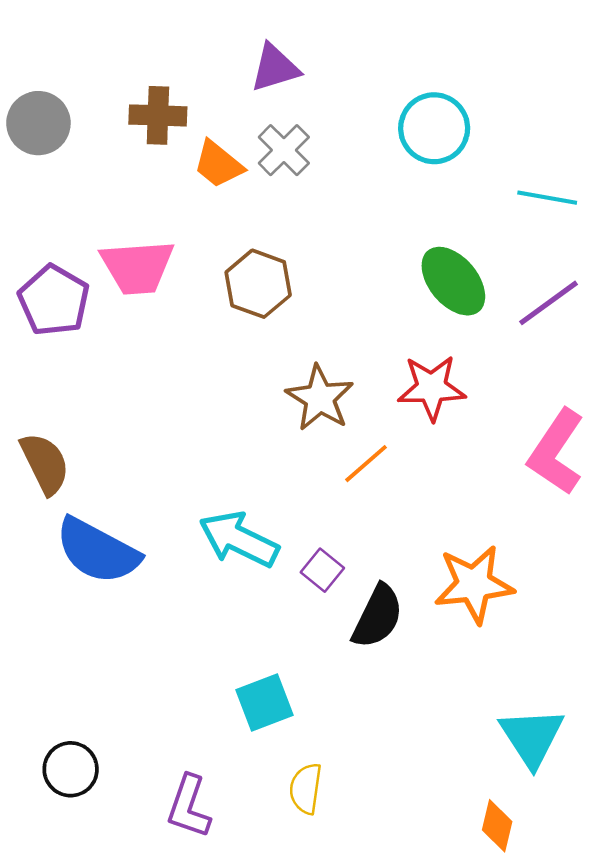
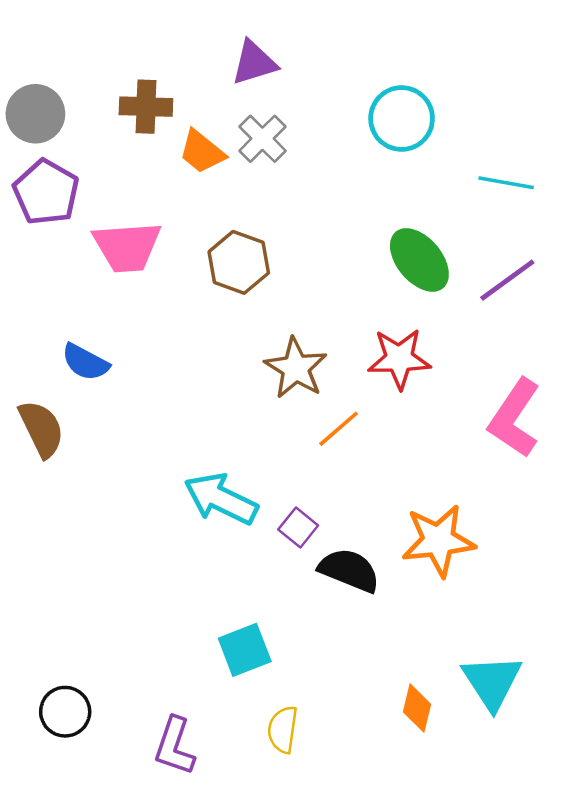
purple pentagon: (54, 300) -> (46, 192), moved
blue semicircle: (98, 551) -> (85, 362), moved, size x0.6
black semicircle: (378, 616) -> (349, 570), turned -94
orange diamond: (497, 826) -> (417, 708), moved

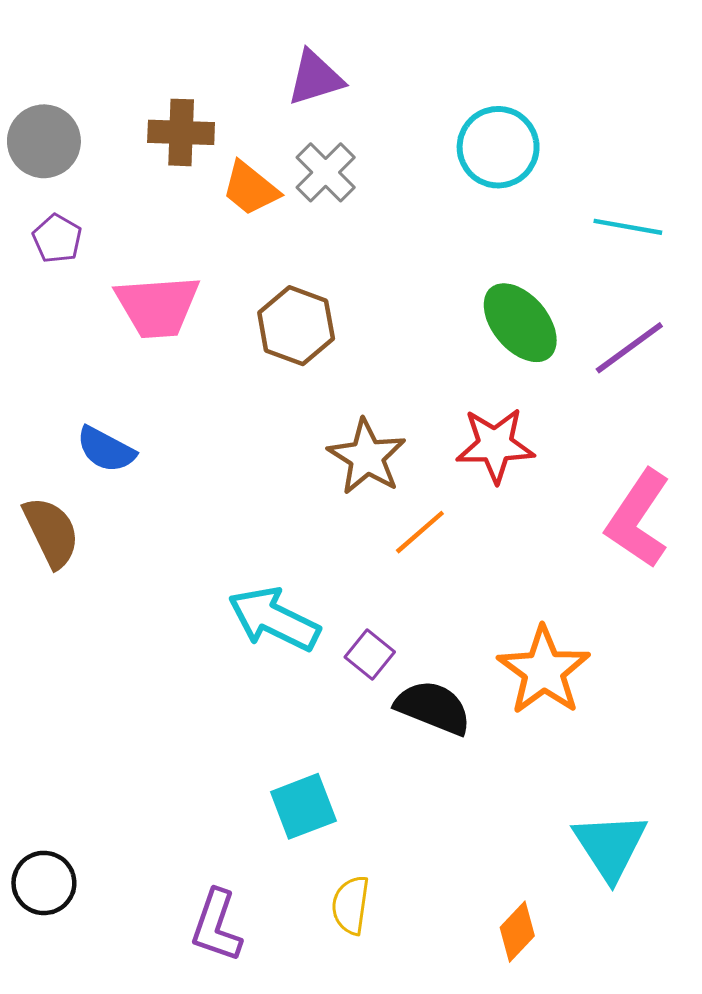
purple pentagon: (46, 192) -> (57, 239), size x0.6
orange star: (438, 540) -> (544, 671), turned -30
orange diamond: (417, 708) -> (517, 932), moved, turned 30
black circle: (65, 712) -> (44, 883), moved

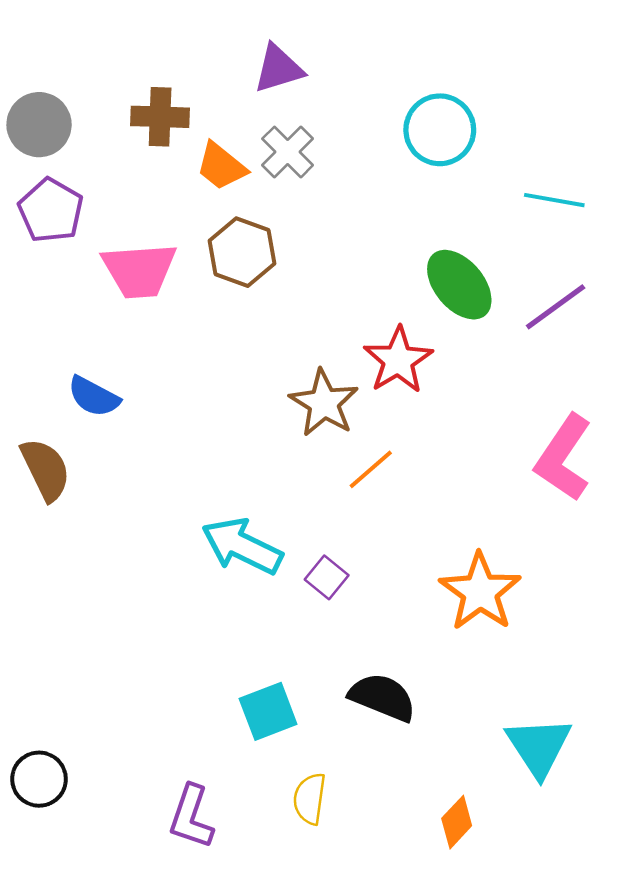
purple pentagon: (57, 239) -> (51, 210), size x1.5
brown hexagon: (296, 326) -> (242, 252), moved
red star: (495, 445) -> (398, 360), moved, turned -30
black semicircle: (433, 708) -> (383, 697), moved

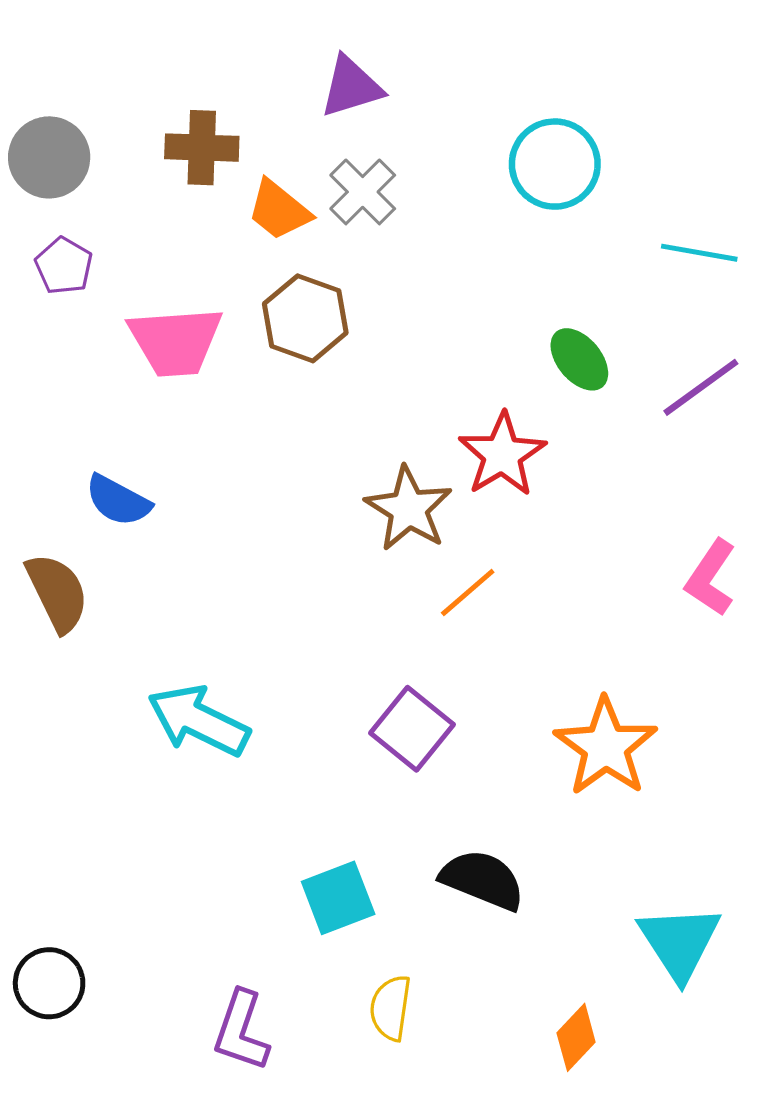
purple pentagon: (51, 210) -> (64, 266), size x0.7
green ellipse: (459, 285) -> (579, 359), size x0.7
pink L-shape: (563, 458) -> (711, 578), size x0.7
cyan arrow: (242, 546) -> (198, 721), moved
purple square: (327, 577) -> (412, 729), size x1.5

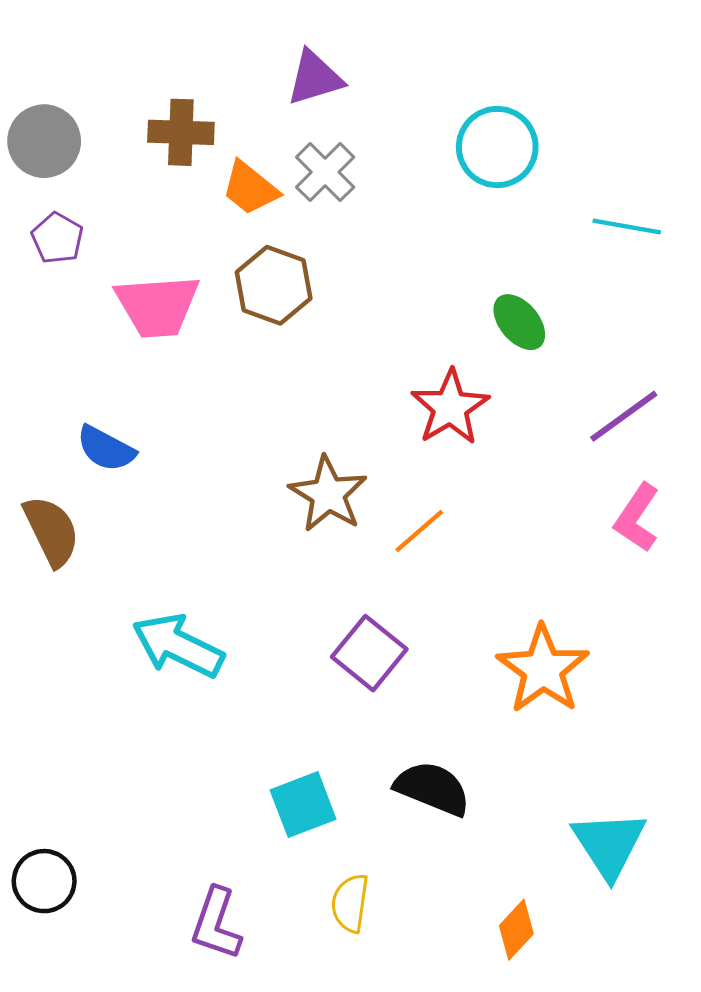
purple line: (701, 387) -> (624, 416), moved
brown star: (409, 509) -> (328, 494), moved

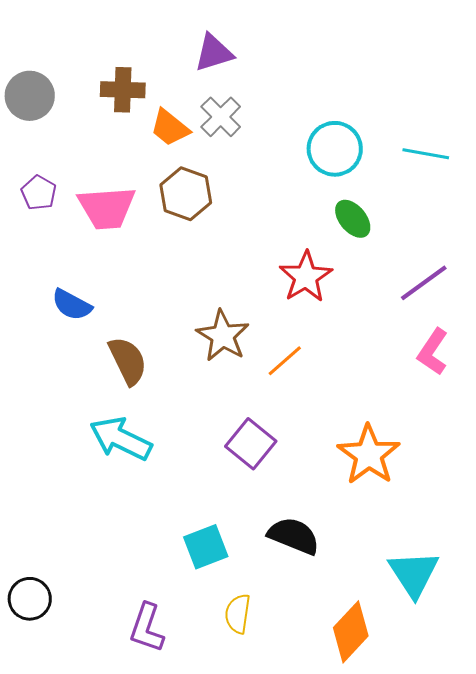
cyan circle: (497, 147) -> (335, 149), moved
purple pentagon: (57, 238) -> (39, 193), moved
brown semicircle: (51, 531) -> (128, 361), moved
orange diamond: (516, 930) -> (351, 632), size x1.5

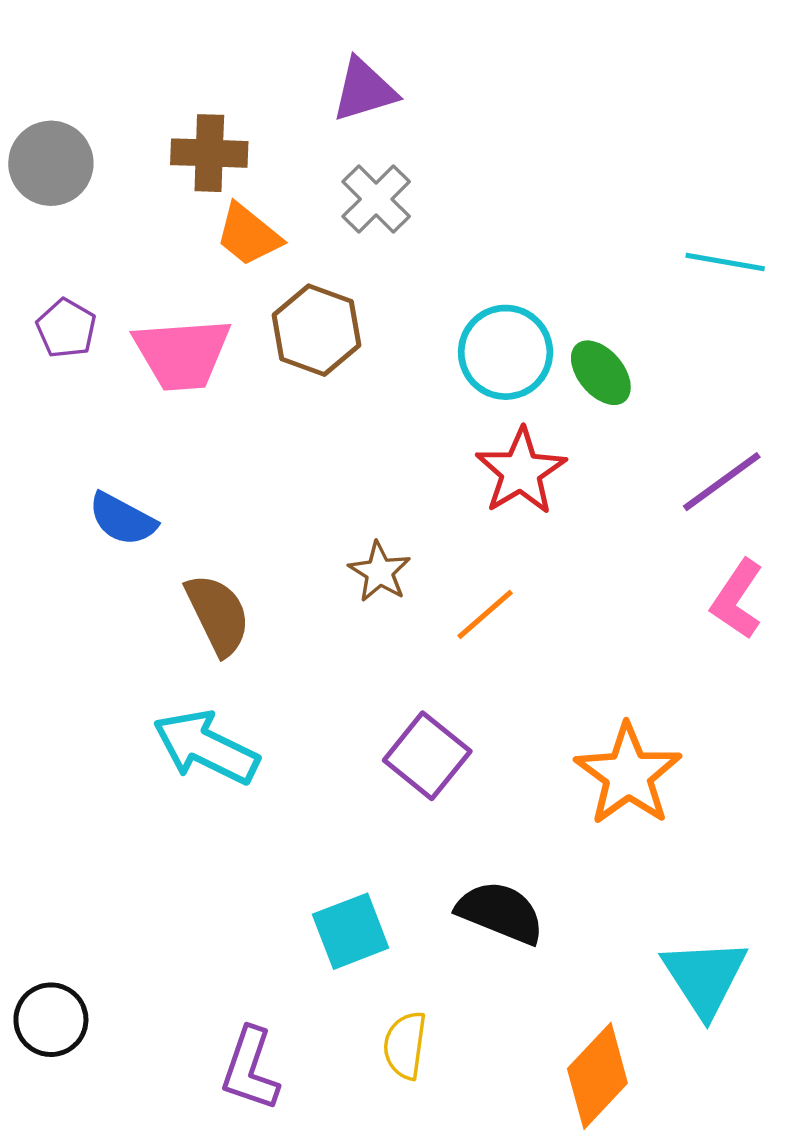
orange trapezoid: (170, 128) -> (248, 235), moved
cyan circle: (335, 149) -> (506, 352), moved
brown star: (223, 336) -> (380, 572), size x0.7

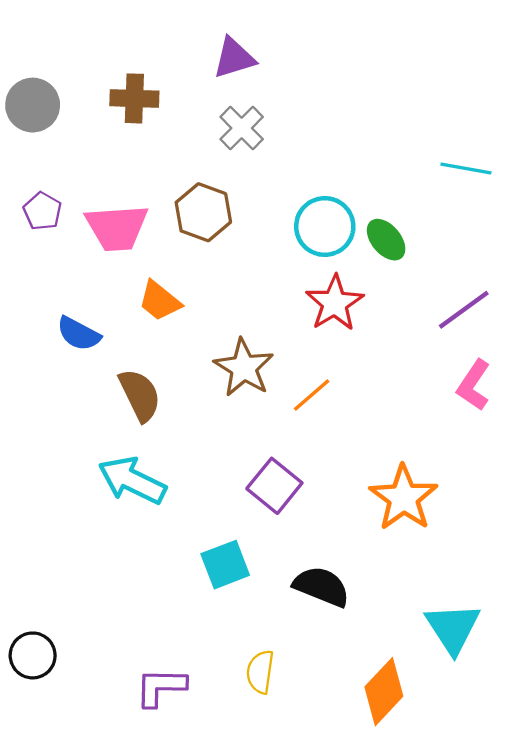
orange trapezoid: (248, 235) -> (160, 301), moved
brown star: (380, 572) -> (244, 368), size x1.5
cyan square: (351, 931) -> (225, 565), moved
purple L-shape: (250, 1069) -> (161, 687), turned 72

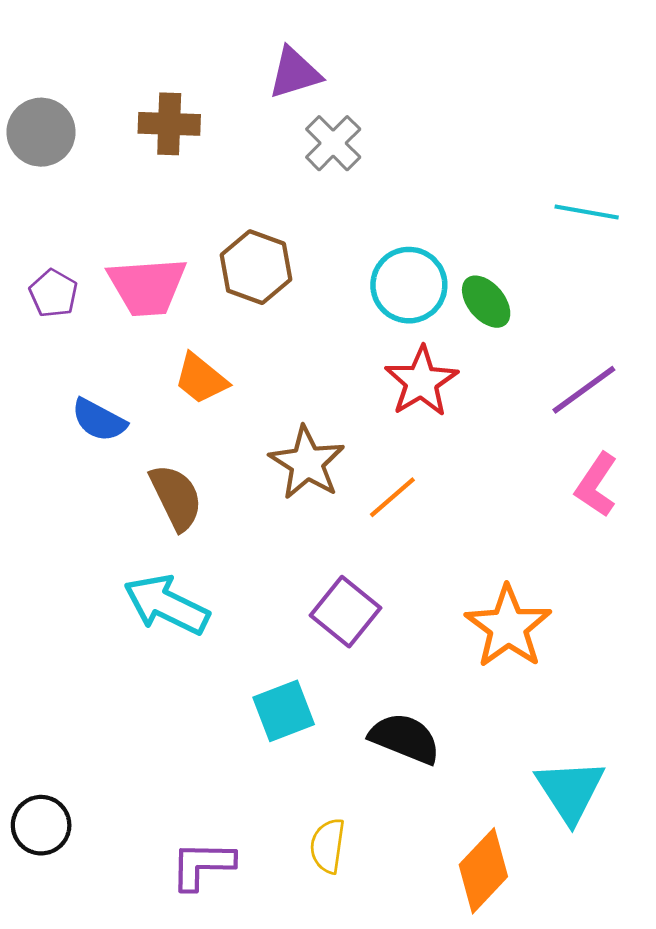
gray cross: (242, 128) -> (333, 143), moved
purple pentagon: (42, 211) -> (53, 293), moved

